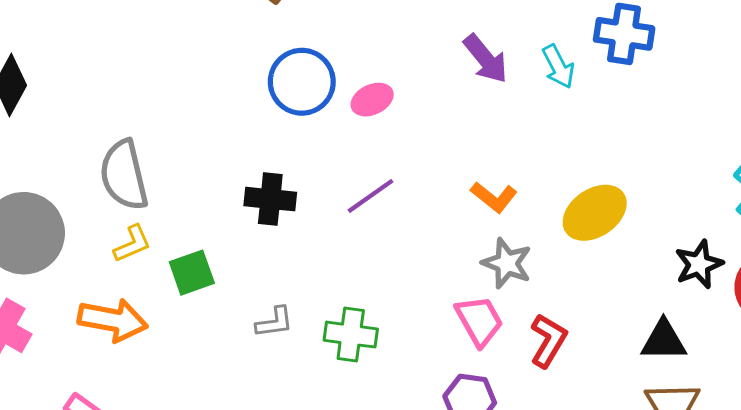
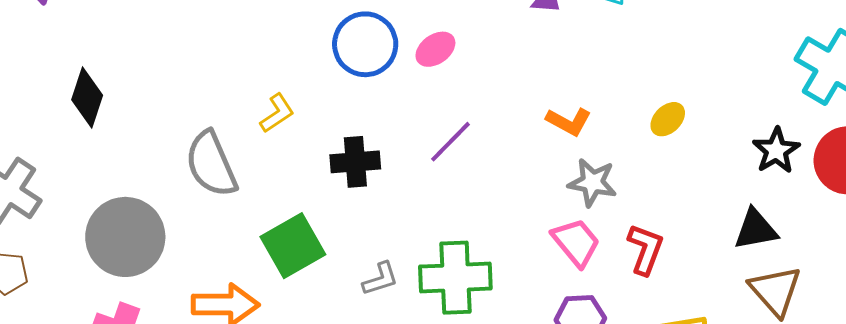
yellow ellipse: (595, 213) -> (668, 119), size x0.6
yellow L-shape: (132, 244) -> (277, 113), moved
green square: (192, 273) -> (293, 246), size x1.4
green cross: (351, 335) -> (455, 278), size x1.4

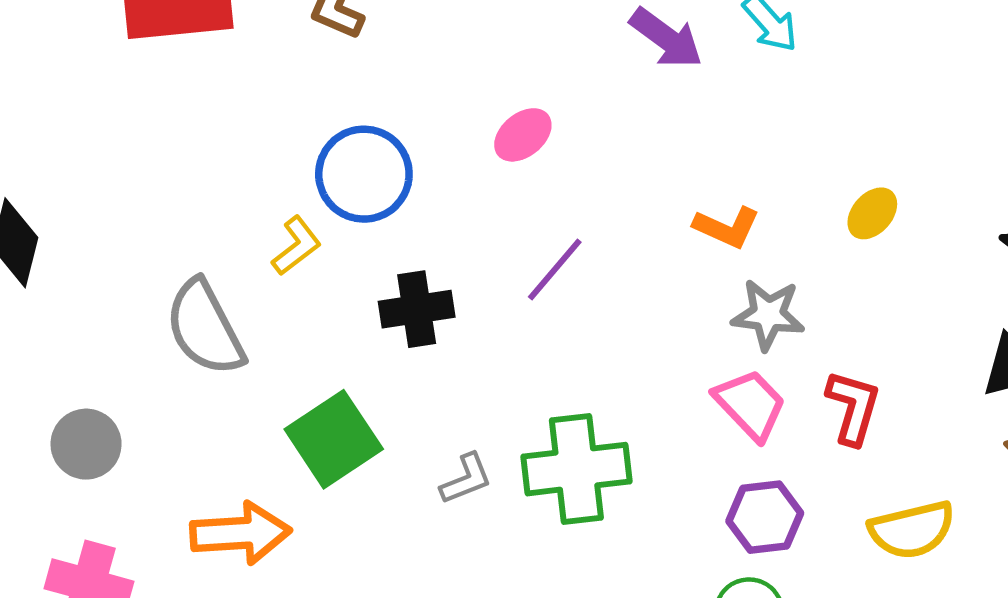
blue circle: (365, 44) -> (364, 174), moved
gray circle: (125, 237) -> (86, 444), size x0.6

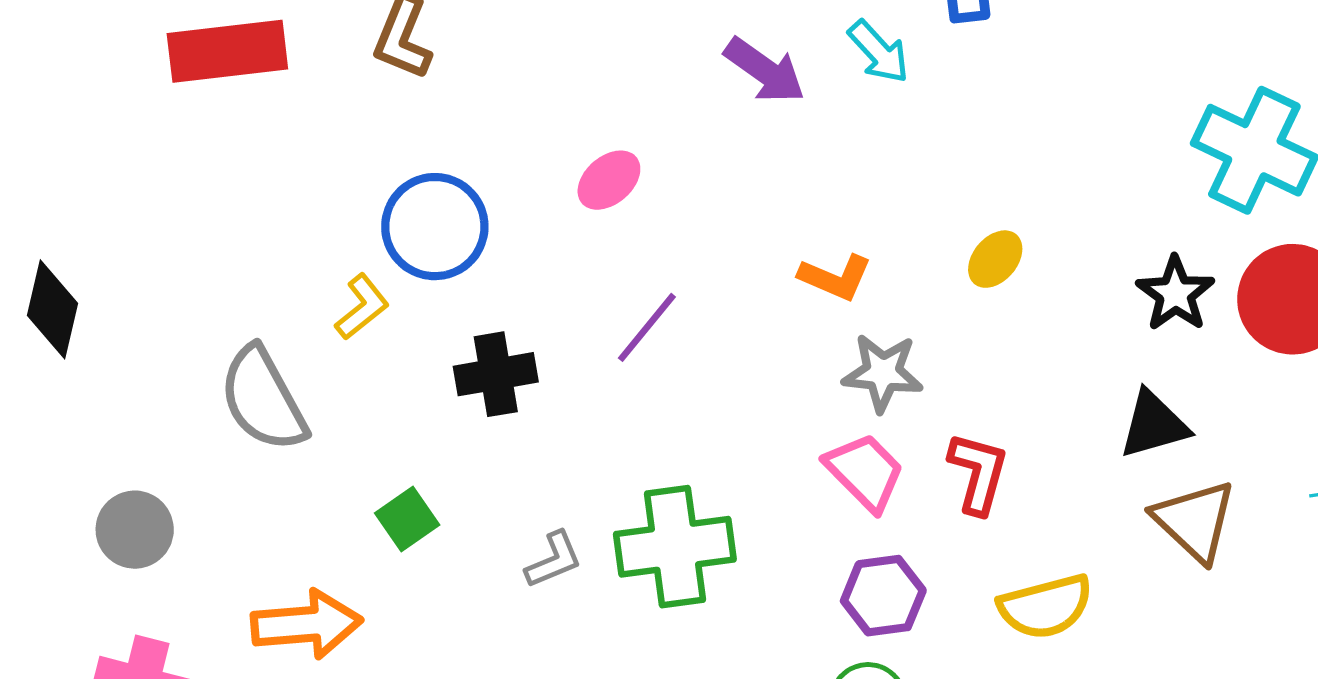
green square: (334, 439) -> (407, 519), size x0.6

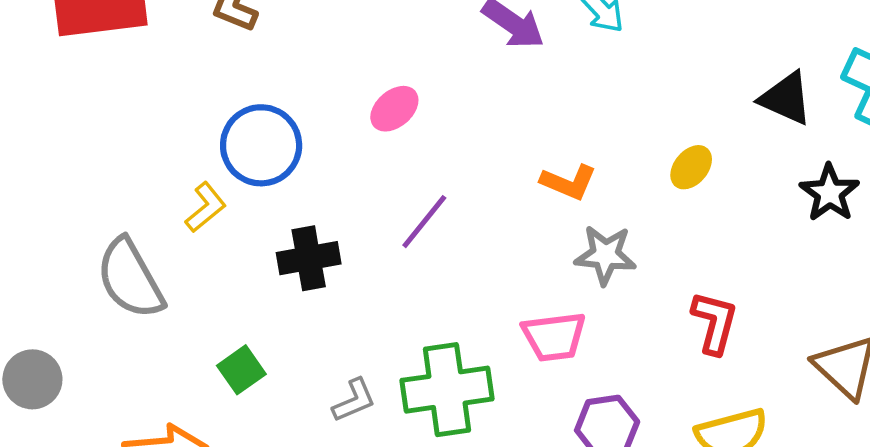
black triangle: (1154, 425) -> (786, 98), moved, turned 40
pink trapezoid: (865, 472) -> (554, 337), moved, turned 128
red L-shape: (978, 473) -> (715, 323), moved

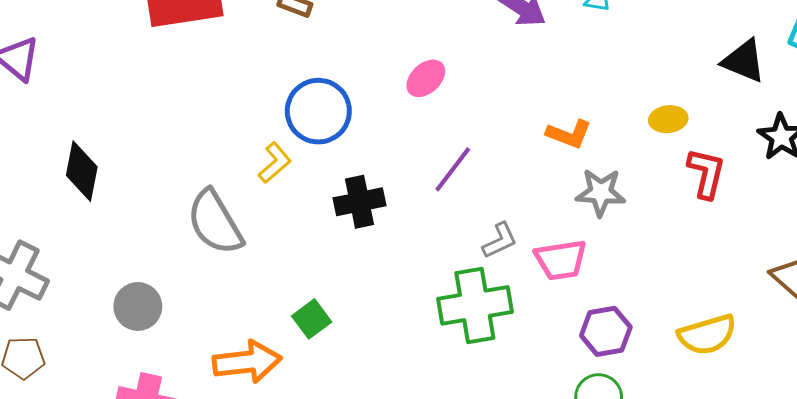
yellow ellipse: (691, 167) -> (668, 119), turned 45
red L-shape: (715, 323) -> (706, 173), moved
green square: (241, 370) -> (312, 319), moved
gray L-shape: (354, 400) -> (500, 240), moved

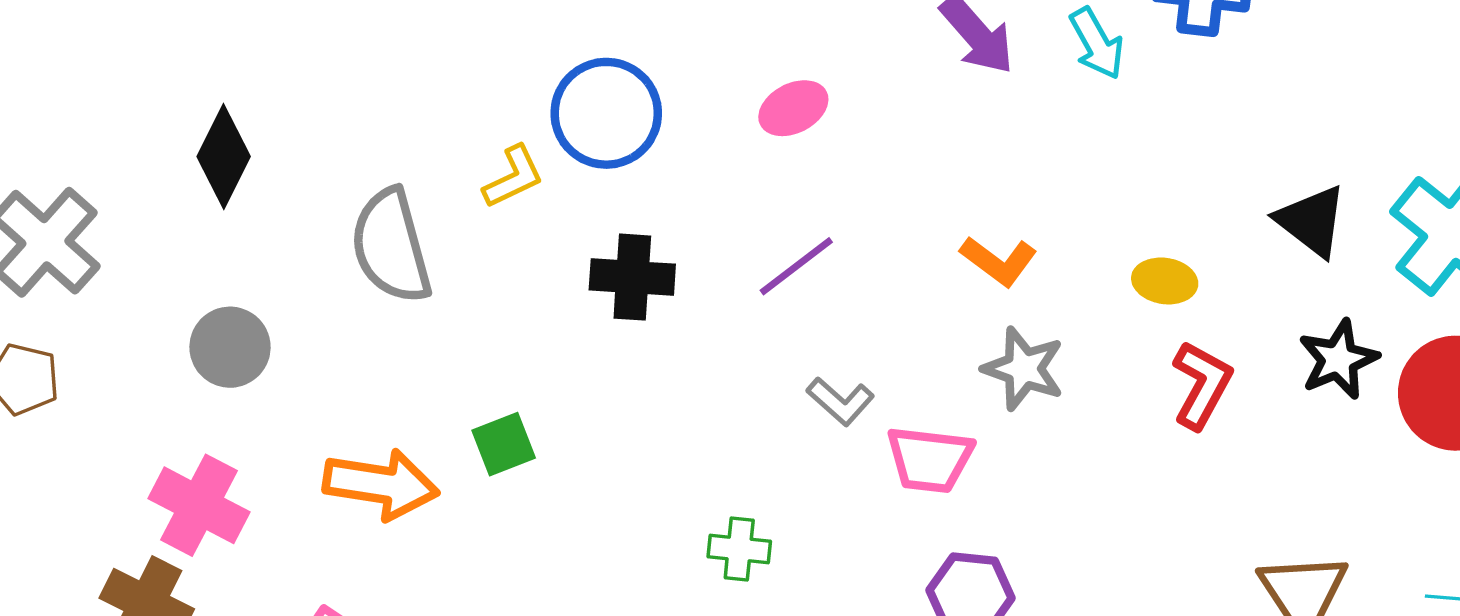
black diamond: (82, 171) -> (224, 157), moved
gray L-shape: (500, 240) -> (840, 401), turned 51
green cross: (475, 305) -> (739, 549), moved, size x0.5

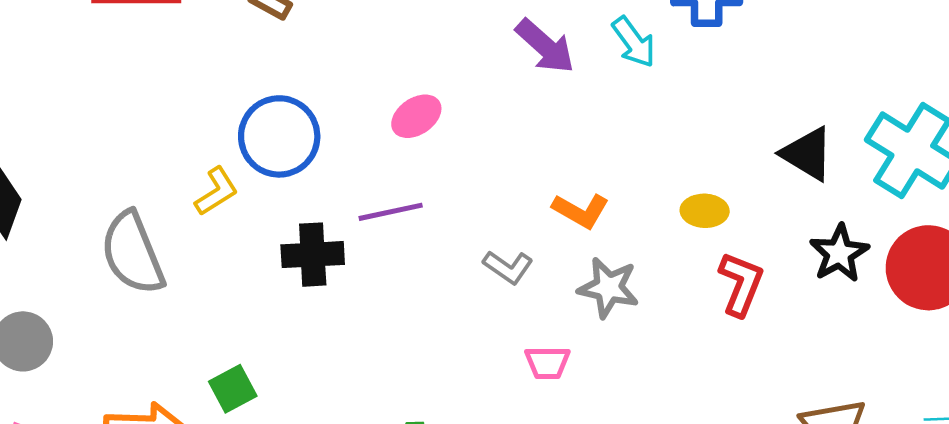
purple line: (796, 266) -> (391, 212), moved, turned 32
gray L-shape: (840, 401) -> (508, 267), moved
pink trapezoid: (930, 459) -> (547, 363), size x0.7

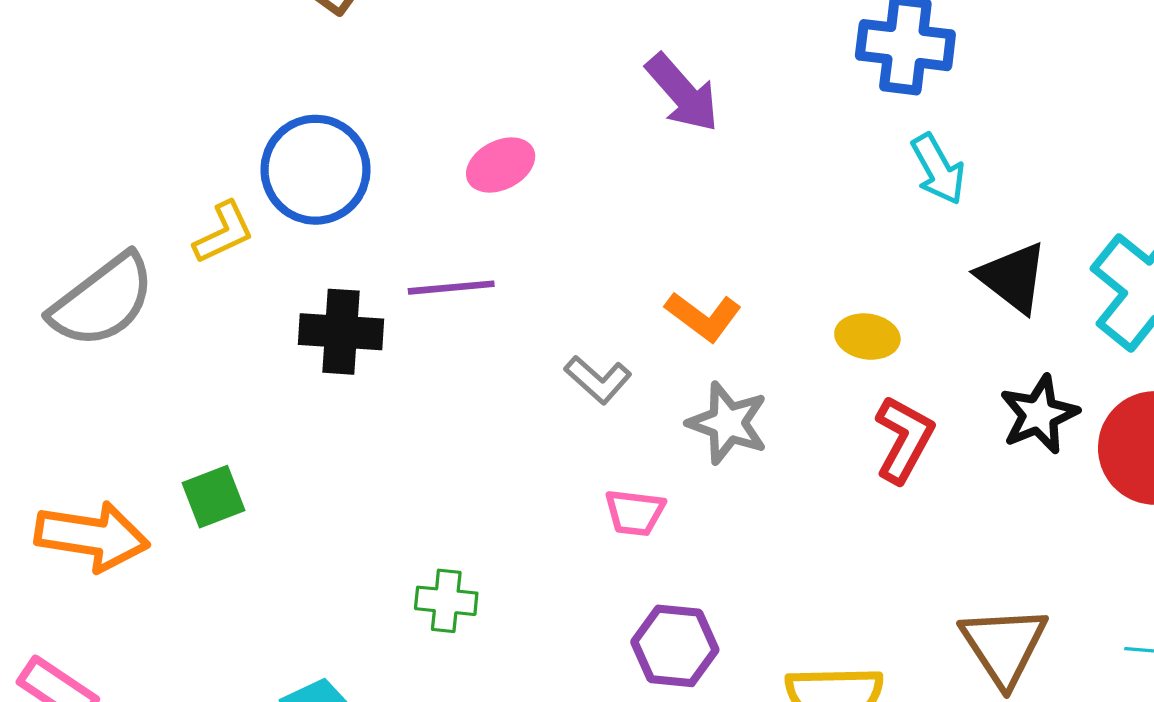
cyan arrow: (634, 42) -> (938, 169), moved
gray semicircle: (133, 253) -> (103, 301), turned -112

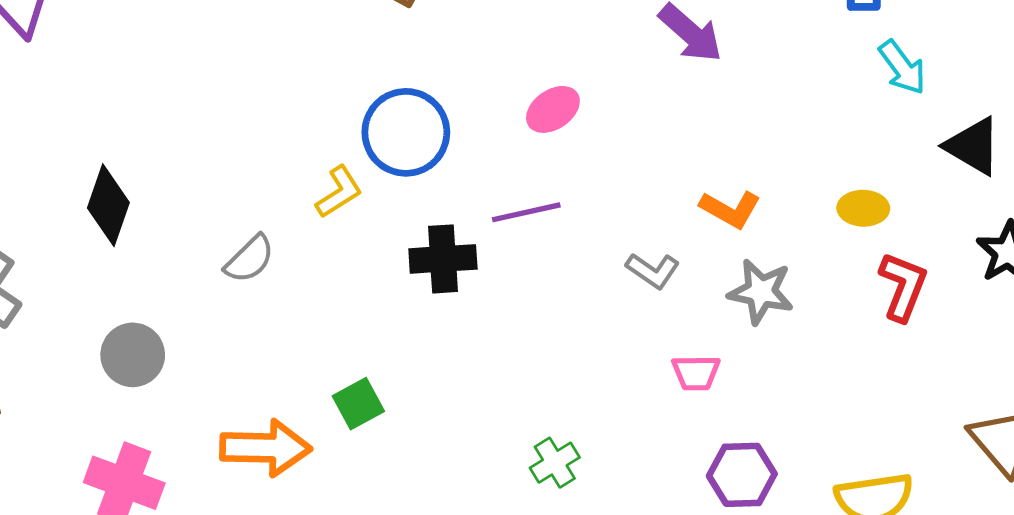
gray semicircle: (103, 301) -> (250, 259), size x0.6
green cross: (446, 601) -> (555, 463), turned -30

